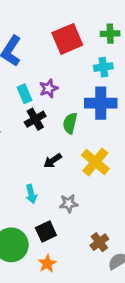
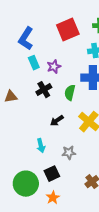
cyan rectangle: (25, 94) -> (34, 63), moved

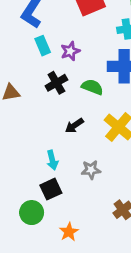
green semicircle: (70, 93) -> (92, 87), turned 98
black square: (52, 174) -> (51, 189), moved
green circle: (26, 184) -> (32, 213), size x0.7

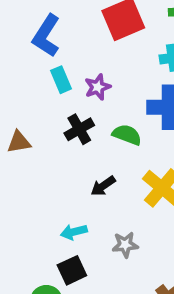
cyan arrow: (52, 160) -> (74, 232), turned 90

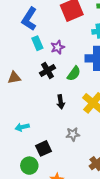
green semicircle: (127, 135) -> (74, 74), turned 105
black arrow: (103, 186) -> (61, 102), turned -64
cyan arrow: (74, 232) -> (22, 127), moved

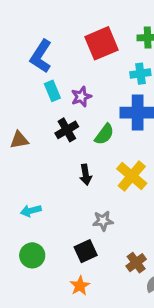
black square: (43, 148) -> (86, 251), moved
green circle: (29, 166) -> (32, 255), moved

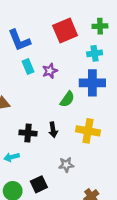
blue L-shape: (41, 56) -> (19, 40), turned -55
black cross: (67, 130) -> (28, 133), moved, turned 35
yellow cross: (132, 176) -> (88, 131), turned -30
black square: (86, 251) -> (39, 184), moved

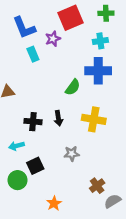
purple star: (50, 71) -> (53, 39), moved
black square: (39, 184) -> (35, 166), moved

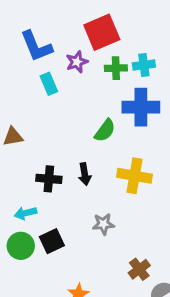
green cross: (106, 13) -> (116, 68), moved
green circle: (18, 180) -> (21, 246), moved

